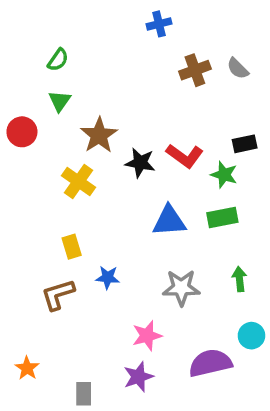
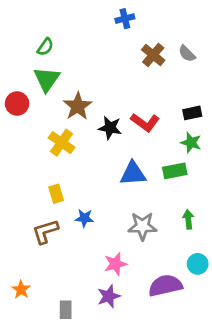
brown cross: (195, 70) -> (153, 55), turned -30
green triangle: (60, 101) -> (47, 79), size x1.5
green star: (224, 175) -> (191, 143), moved

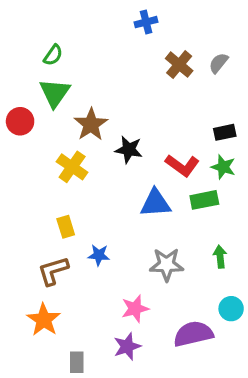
gray semicircle: (187, 54) -> (218, 63), turned 84
red L-shape: (145, 122) -> (182, 165), moved
orange star: (21, 290) -> (44, 320), moved, size x1.5

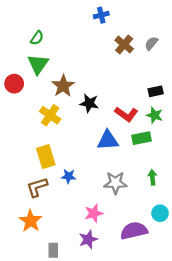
yellow rectangle: (66, 227) -> (46, 157), size x1.5

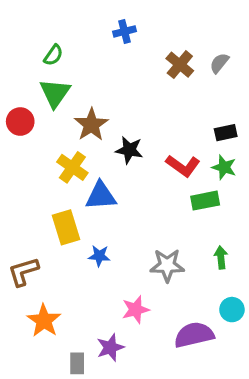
blue cross: (101, 15) -> (124, 31), moved
blue triangle: (108, 140) -> (101, 196), moved
brown L-shape: (37, 187) -> (23, 272), moved
purple star: (88, 239) -> (110, 348), moved

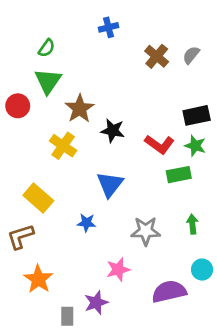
black rectangle: (226, 133) -> (197, 115), size x1.4
blue triangle: (101, 196) -> (110, 184), moved, turned -48
yellow rectangle: (66, 227) -> (38, 198), moved, turned -32

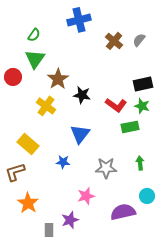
blue cross: (108, 27) -> (79, 20), size x1.6

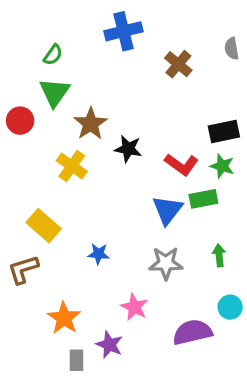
gray semicircle: (139, 40) -> (232, 48), moved, turned -48
blue triangle: (80, 134) -> (167, 210), moved
pink star: (86, 196) -> (134, 307), turned -30
orange star: (28, 203) -> (64, 318), moved
purple star: (70, 220) -> (109, 345), turned -30

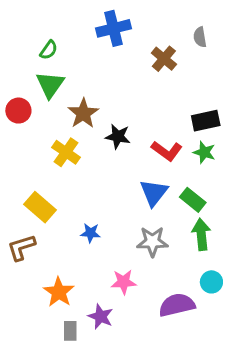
gray semicircle: (232, 48) -> (200, 37), moved
green rectangle: (203, 199) -> (193, 200), moved, turned 50
green arrow: (219, 255) -> (201, 234), size x1.5
pink star: (134, 307) -> (124, 282), turned -30

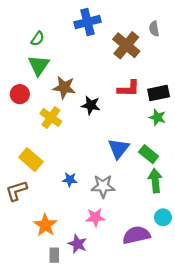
brown cross: (164, 59) -> (126, 45), size x1.4
red circle: (18, 111) -> (20, 94), moved
brown star: (83, 113) -> (64, 87), turned -30
red L-shape: (167, 151) -> (129, 89), moved, turned -35
gray star: (152, 242) -> (103, 186), moved

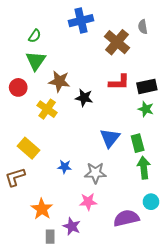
green rectangle: (149, 154) -> (138, 143), turned 36

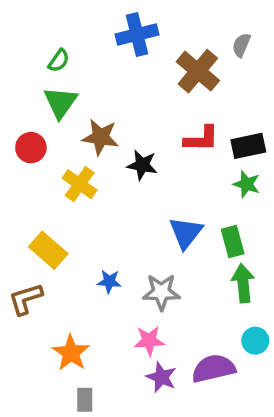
gray semicircle: (143, 27) -> (241, 45), turned 32
purple star: (72, 226) -> (161, 377), moved

